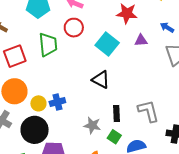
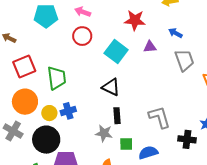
green trapezoid: (48, 45) -> (57, 78), moved
black rectangle: (116, 113) -> (117, 116), moved
green square: (114, 137) -> (126, 144), turned -32

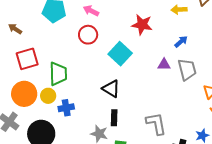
blue arrow: (175, 33) -> (181, 42), turned 104
purple triangle: (150, 47) -> (164, 65), moved
yellow circle: (49, 113) -> (48, 96), moved

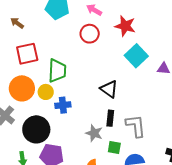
red star: (142, 25) -> (125, 26), moved
cyan square: (120, 54) -> (136, 56), moved
gray L-shape: (156, 124) -> (136, 126), moved

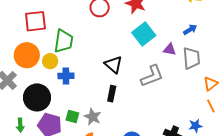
gray L-shape: (136, 126) -> (152, 76), moved, turned 70
gray star: (94, 133) -> (93, 117), moved
green square: (114, 148) -> (72, 117), moved

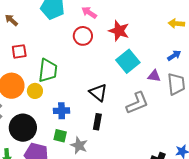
red square: (35, 21) -> (19, 51), size x0.7
blue cross: (66, 76) -> (62, 111), moved
green square: (72, 117) -> (60, 136), moved

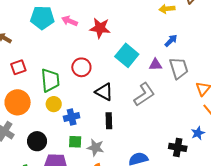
pink arrow: (89, 13) -> (70, 21), moved
red star: (119, 31) -> (100, 28), moved
red circle: (83, 36) -> (81, 67), moved
yellow circle: (35, 91) -> (54, 104), moved
black circle: (23, 128) -> (37, 141), size x0.7

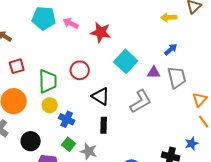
blue cross: (72, 117) -> (67, 119), turned 35
green square: (75, 142) -> (69, 144), turned 32

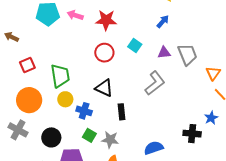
blue arrow: (171, 49) -> (163, 21), moved
cyan square: (126, 61) -> (135, 45), size x0.6
red circle: (80, 70) -> (104, 53), moved
black triangle: (101, 96) -> (104, 88), moved

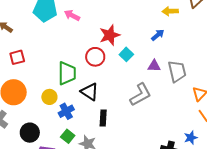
red star: (106, 20) -> (110, 35), moved, turned -30
green trapezoid: (60, 76) -> (67, 73), moved
blue cross: (84, 111) -> (66, 111), turned 35

